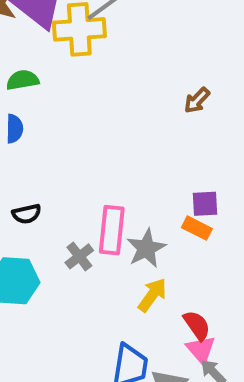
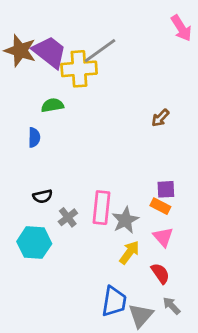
green semicircle: (23, 80) -> (52, 105), moved
gray cross: (79, 256) -> (68, 217), moved
pink triangle: (201, 350) -> (163, 237), moved

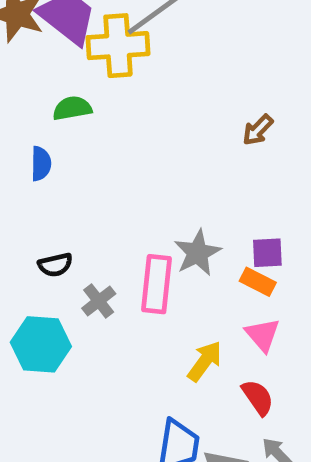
gray star: (125, 220) -> (197, 253), moved

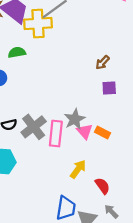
purple square: (267, 253) -> (109, 88), moved
gray cross: (99, 301) -> (34, 127), moved, size x1.6
pink triangle: (263, 335) -> (85, 131), moved

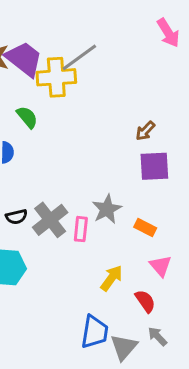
green semicircle: (17, 52) -> (27, 117), turned 60
purple square: (109, 88) -> (154, 166), size x1.5
pink triangle: (85, 131) -> (161, 266), moved
pink rectangle: (56, 134) -> (81, 229), size x0.7

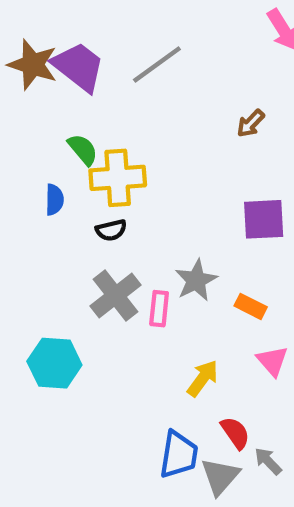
yellow cross: (56, 77) -> (118, 178), moved
brown arrow: (145, 131) -> (251, 123), moved
black semicircle: (16, 217) -> (111, 230), moved
red semicircle: (145, 301) -> (235, 433), moved

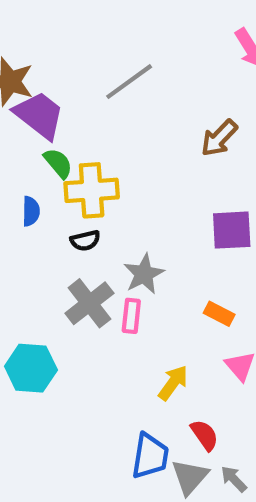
purple trapezoid: (78, 67) -> (39, 115), moved
brown arrow: (251, 123) -> (219, 138), size x1.4
gray star: (196, 280) -> (144, 274), moved
gray arrow: (268, 461) -> (234, 479), moved

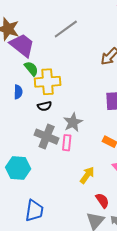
gray cross: (89, 303) -> (47, 137), turned -30
blue trapezoid: (150, 456) -> (34, 211), moved

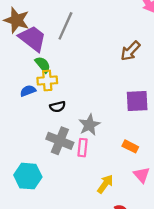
gray line: (66, 29) -> (65, 26), moved, turned -30
yellow cross: (48, 82) -> (47, 80), moved, size x0.7
blue semicircle: (18, 92) -> (28, 91), turned -112

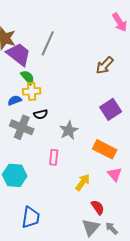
purple square: (137, 101) -> (111, 109), turned -30
gray cross: (60, 141) -> (22, 127), moved
orange rectangle: (130, 146) -> (105, 149), size x1.6
pink rectangle: (83, 148) -> (54, 157), moved

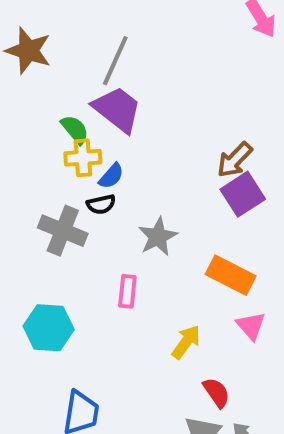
purple trapezoid: (19, 54) -> (117, 109), moved
brown arrow: (105, 65) -> (235, 160), moved
blue semicircle: (15, 100) -> (111, 176), moved, turned 152

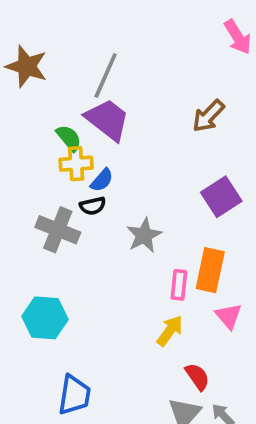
brown arrow: (235, 160) -> (208, 116), moved
orange rectangle: (231, 275) -> (210, 270), turned 75
pink rectangle: (127, 291) -> (179, 285), moved

